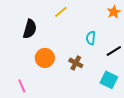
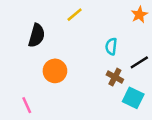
brown cross: (76, 63) -> (115, 77), moved

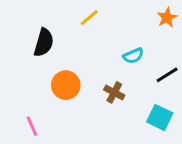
cyan semicircle: (111, 46) -> (133, 56), turned -119
brown cross: (115, 77) -> (114, 92), moved

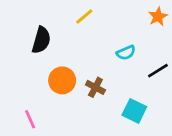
brown cross: (114, 92) -> (95, 87), moved
cyan square: (160, 117) -> (134, 111), moved

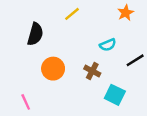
orange star: (158, 17) -> (126, 13), moved
brown cross: (95, 87) -> (92, 71), moved

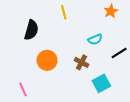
yellow line: (72, 14) -> (64, 12), turned -64
cyan square: (115, 95) -> (101, 83), turned 36

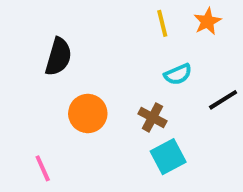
yellow line: (64, 12) -> (162, 23), moved
cyan square: (101, 83) -> (168, 157), moved

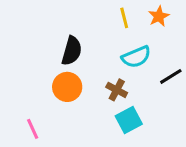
black semicircle: (58, 57) -> (72, 51), moved
cyan semicircle: (178, 74) -> (136, 57), size x1.4

